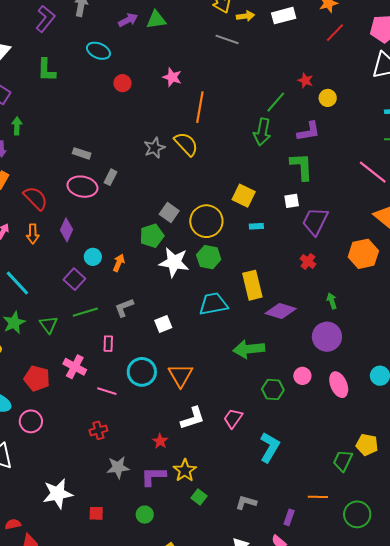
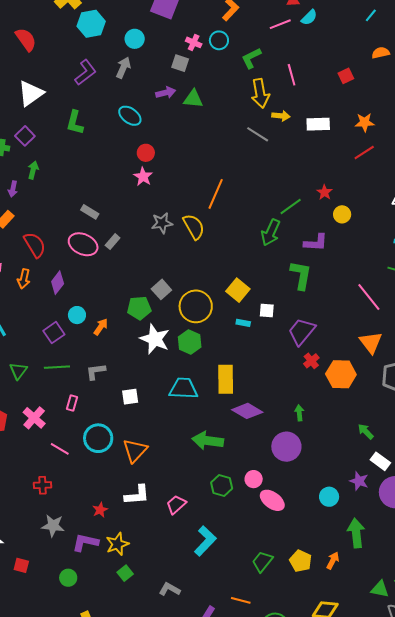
pink star: (172, 77) -> (143, 177), moved
white square: (292, 201) -> (267, 310), moved
red cross: (308, 261) -> (311, 361), moved
pink ellipse: (339, 385) -> (272, 500), moved, turned -45
green trapezoid: (343, 461) -> (262, 562), moved

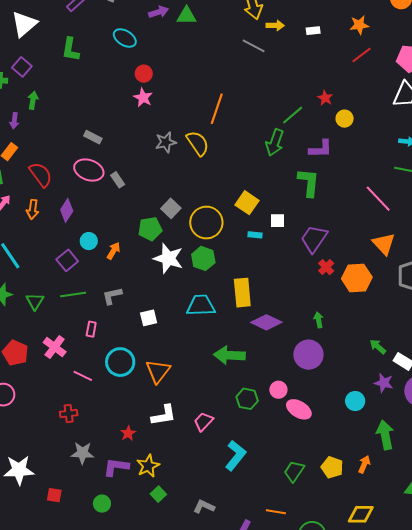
white rectangle: (318, 124) -> (313, 31), size x0.6
gray rectangle: (113, 242) -> (118, 180), moved, turned -70
green arrow: (366, 431) -> (378, 347), moved

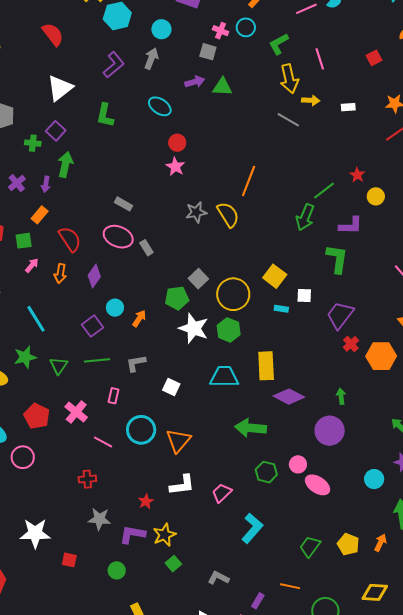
green arrow: (33, 100) -> (65, 165), size x1.4
white square: (149, 318) -> (171, 387), turned 36

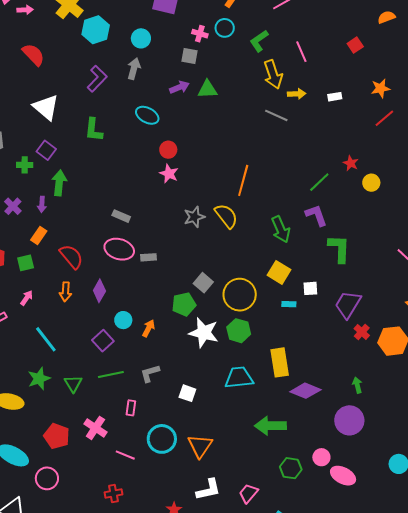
white triangle: (60, 88) -> (46, 107), turned -36
green arrow: (305, 217) -> (281, 229), moved, turned -40
purple L-shape: (351, 226) -> (316, 215), moved, turned -105
gray rectangle: (146, 248) -> (148, 257), turned -56
pink arrow: (32, 265) -> (27, 298), moved

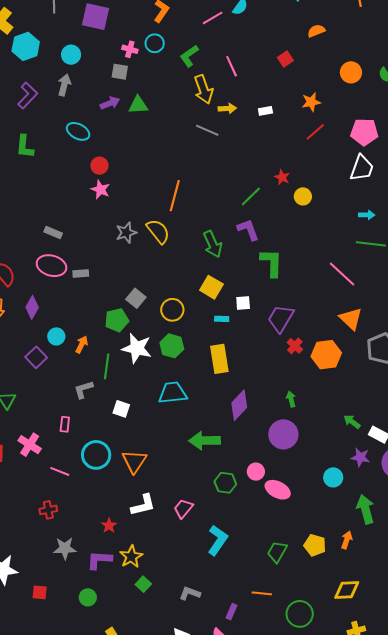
yellow circle: (240, 295) -> (172, 310), size x0.7
yellow rectangle: (280, 362) -> (219, 359), moved
green line: (111, 374) -> (107, 366), moved, turned -70
purple diamond: (305, 391) -> (239, 405), turned -68

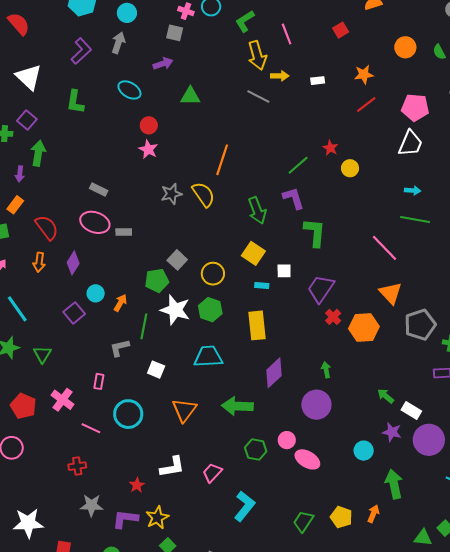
green triangle: (138, 105) -> (190, 96), moved
orange triangle: (134, 461) -> (184, 410), moved

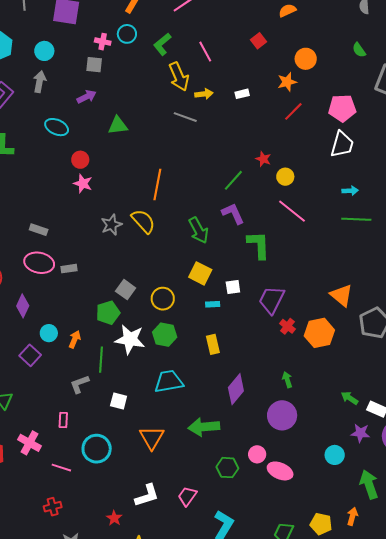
orange circle: (405, 47) -> (306, 59), moved
pink line: (384, 248) -> (292, 211), moved
yellow rectangle: (257, 325) -> (213, 344), size x0.7

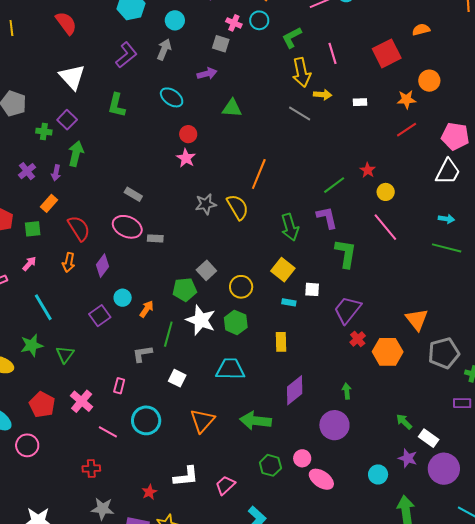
red square: (258, 41) -> (387, 53), size x1.8

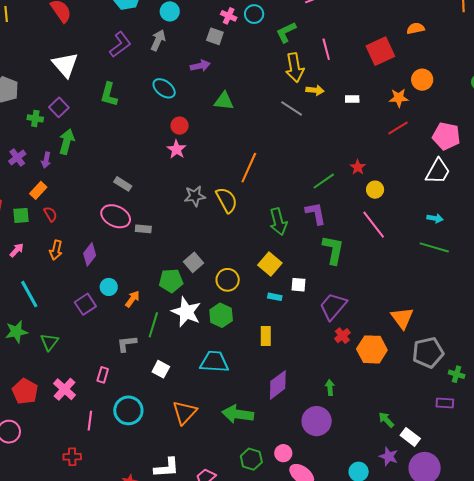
red semicircle: (79, 228) -> (50, 214), moved, size x0.6
pink line: (108, 432) -> (90, 421), turned 66

